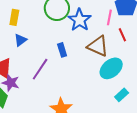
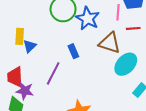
yellow rectangle: (14, 17) -> (20, 36), moved
red line: (122, 35) -> (133, 28), turned -64

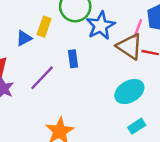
yellow rectangle: (20, 36) -> (44, 27), moved
brown triangle: (110, 43) -> (130, 46), moved

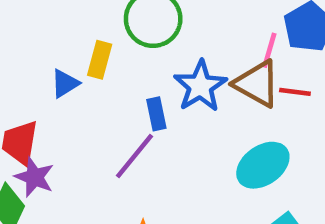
blue star: (101, 26) -> (200, 86), moved
purple line: (42, 78) -> (135, 156), moved

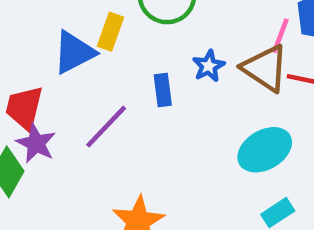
blue triangle: (65, 83) -> (74, 52), size x1.5
blue star: (200, 86) -> (209, 66), size x0.6
purple line: (135, 156) -> (106, 127), moved

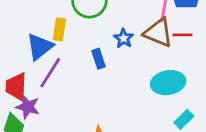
purple line: (106, 127) -> (50, 73), moved
cyan ellipse: (265, 150) -> (168, 83), turned 32

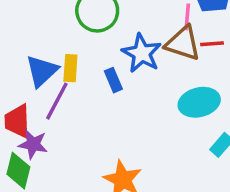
yellow rectangle: (59, 29) -> (70, 68), moved
blue star: (124, 38) -> (142, 53), size x1.6

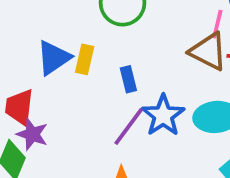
blue star: (142, 53) -> (163, 115), moved
purple line: (57, 101) -> (129, 127), moved

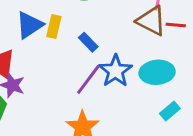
blue rectangle: (128, 79) -> (88, 42), turned -30

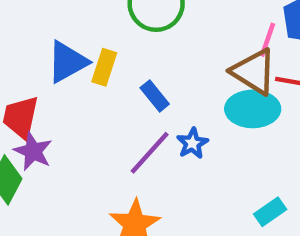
blue star: (115, 71) -> (192, 143), size x0.6
cyan ellipse: (157, 72) -> (253, 109), moved

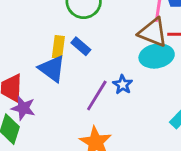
blue triangle: (67, 62) -> (52, 69), moved, turned -44
blue rectangle: (155, 96) -> (81, 46), moved

